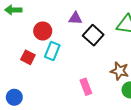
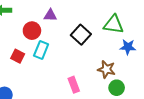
purple triangle: (75, 18) -> (50, 15), moved

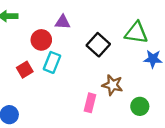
red square: (18, 56) -> (25, 70), turned 32
brown star: (106, 69) -> (113, 85), moved
pink rectangle: (74, 85) -> (90, 103), turned 35

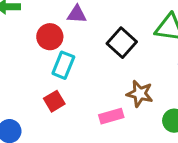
red square: (25, 70) -> (54, 101), moved
pink rectangle: (90, 103) -> (111, 116), turned 60

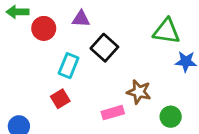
red circle: (50, 37) -> (44, 28), moved
black square: (122, 43) -> (104, 48), moved

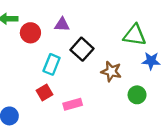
brown star: (139, 92) -> (111, 71), moved
pink rectangle: (113, 113) -> (73, 104), moved
green circle: (171, 117) -> (137, 95), moved

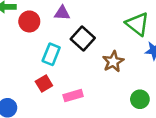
green triangle: (135, 35) -> (137, 24), turned 30
brown star: (111, 71) -> (113, 62), turned 30
green circle: (137, 95) -> (140, 99), moved

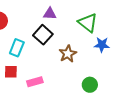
purple triangle: (62, 13) -> (50, 14), moved
red square: (44, 83) -> (11, 72), turned 32

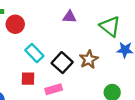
black square: (43, 35) -> (62, 63), moved
cyan rectangle: (17, 48) -> (34, 53), turned -66

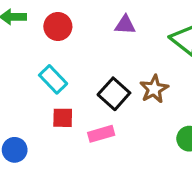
red circle: (15, 24) -> (58, 27), moved
cyan rectangle: (34, 53) -> (53, 79), moved

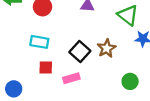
cyan rectangle: (53, 79) -> (39, 42), turned -36

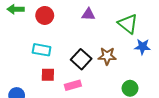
brown star: (107, 48) -> (107, 56), turned 30

